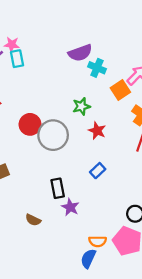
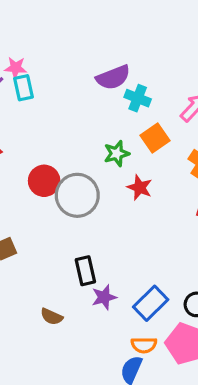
orange square: (120, 90) -> (155, 138), moved
blue rectangle: (98, 171) -> (151, 303), moved, size x1.5
purple star: (70, 207) -> (104, 297), turned 30

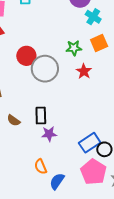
blue rectangle: (151, 303) -> (90, 143), moved
brown semicircle: (52, 317) -> (14, 120), moved
orange semicircle: (144, 345) -> (41, 167), moved, turned 56

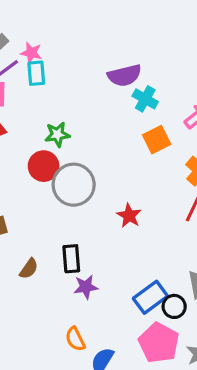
green star: (74, 48) -> (57, 134), moved
red star: (84, 71) -> (129, 216), moved
brown semicircle: (14, 120) -> (29, 269), turned -88

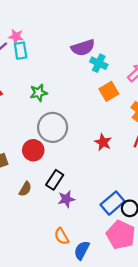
red circle: (44, 166) -> (33, 150), moved
red star: (129, 216) -> (103, 142), moved
black rectangle: (71, 259) -> (55, 180), turned 42

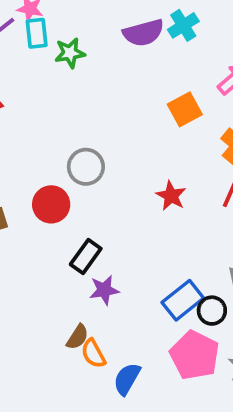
cyan cross: (99, 63) -> (183, 25), moved, turned 30
green star: (39, 93) -> (70, 53), moved
gray circle: (53, 127) -> (86, 167), size x0.7
brown semicircle: (25, 189) -> (77, 337), moved

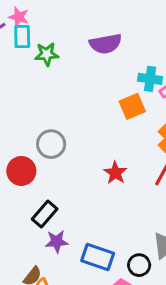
cyan cross: (183, 25) -> (150, 79), moved, turned 35
blue rectangle: (183, 300) -> (98, 257), moved, turned 52

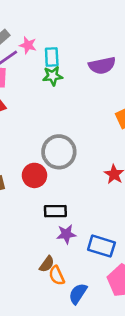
cyan rectangle: (22, 37) -> (52, 57), moved
gray circle: (51, 144) -> (59, 152), size x1.4
black rectangle: (45, 214) -> (55, 211), turned 50

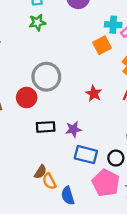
green star: (53, 76) -> (37, 22), moved
purple star: (66, 234) -> (73, 129), moved
blue semicircle: (78, 294) -> (68, 196), turned -48

